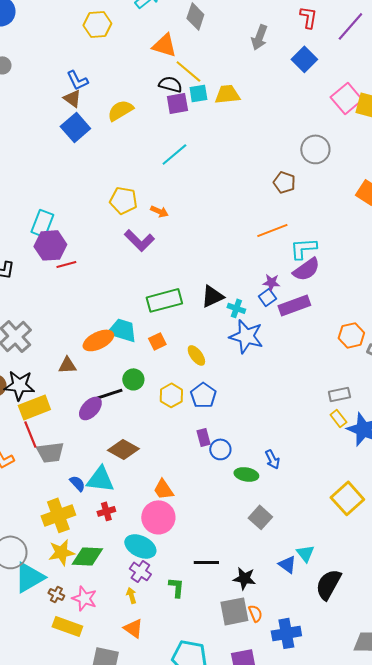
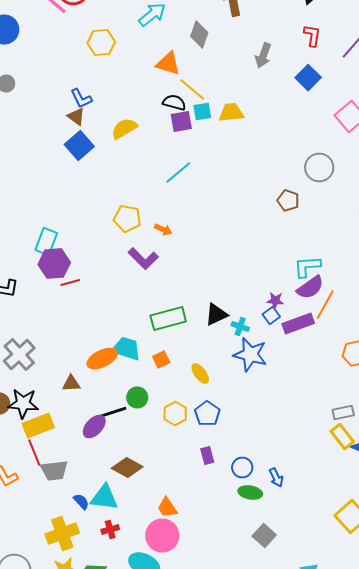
orange line: (272, 230) -> (325, 304), moved, turned -40
yellow rectangle: (338, 418) -> (342, 436), size x1.4
blue circle: (220, 449) -> (242, 468), moved

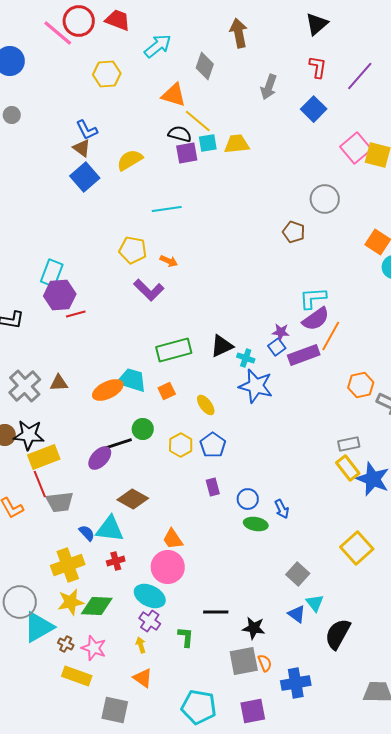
cyan line: (178, 172) -> (167, 209), moved, turned 32
brown triangle: (71, 384) -> (59, 383), moved
gray square: (264, 536) -> (298, 574), moved

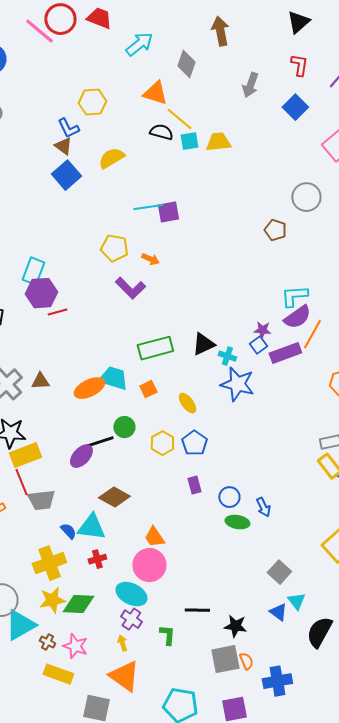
yellow hexagon: (107, 74) -> (92, 102), moved
purple square: (187, 153) -> (168, 212), moved
orange triangle: (143, 678) -> (124, 676), size x1.6

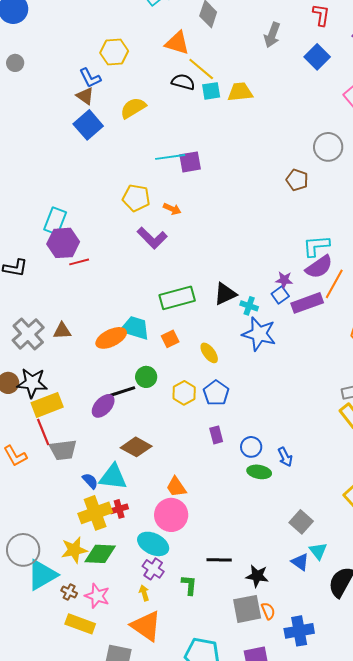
yellow cross: (49, 563) -> (95, 513), moved

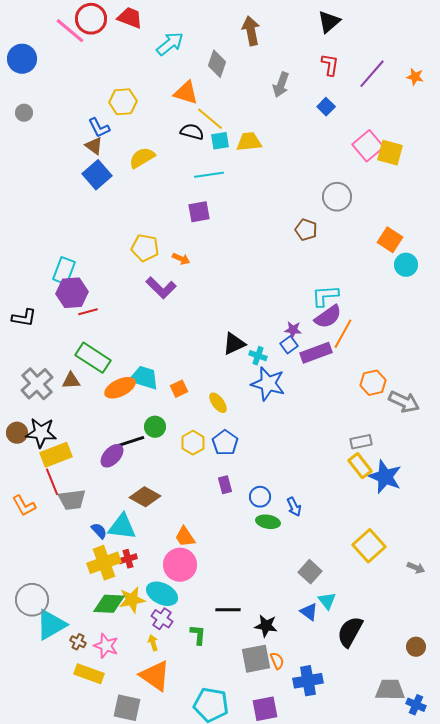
blue square: (317, 57) -> (326, 107), size x0.7
cyan line: (170, 157) -> (209, 175), moved
green rectangle: (177, 298) -> (93, 358), moved, turned 48
yellow star: (74, 550) -> (132, 600), moved

